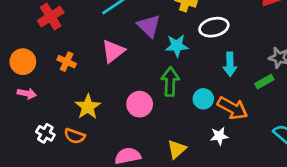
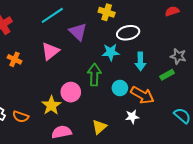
cyan star: (177, 46) -> (111, 52), moved
yellow star: (88, 107) -> (51, 105), moved

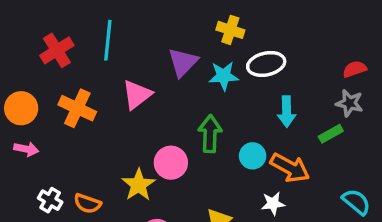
red semicircle: (172, 11) -> (355, 69), moved
cyan line: (52, 15) -> (108, 40), moved, turned -50
purple triangle: (78, 32) -> (183, 62), turned 30
cyan star: (111, 52) -> (224, 76), moved
orange cross: (14, 59) -> (77, 108), size x1.5

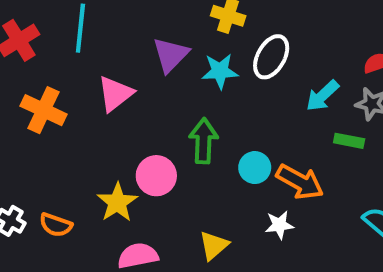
white ellipse: (266, 64) -> (271, 57), turned -48
cyan arrow: (287, 112) -> (322, 96), moved, turned 48
green rectangle: (331, 134) -> (349, 141), turned 40

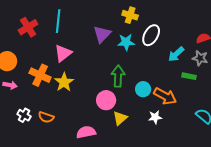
pink triangle: (115, 94) -> (63, 53), moved
orange cross: (43, 110) -> (40, 75), moved
pink circle: (156, 176) -> (106, 100), moved
yellow star: (117, 202) -> (64, 82), moved
yellow triangle: (214, 245) -> (120, 118), moved

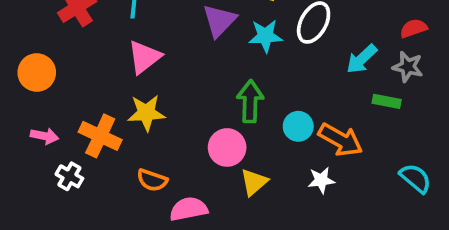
orange cross: (40, 75) -> (100, 136), moved
yellow star: (64, 82) -> (146, 113), turned 30
pink arrow: (10, 85) -> (44, 136), moved
orange semicircle: (46, 117) -> (152, 180), moved

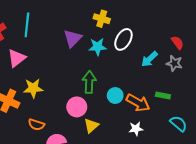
red semicircle: (414, 28) -> (177, 43), turned 72
pink triangle: (144, 57) -> (17, 58), moved
green rectangle: (387, 101) -> (163, 96), moved
white star: (321, 180) -> (136, 129), moved

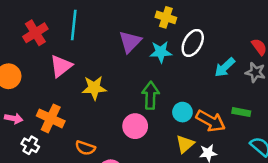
yellow star: (33, 88) -> (94, 88), moved
yellow triangle: (91, 126) -> (185, 144), moved

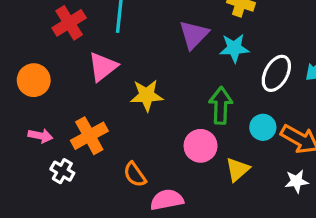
white ellipse: (193, 43) -> (276, 73), moved
orange cross: (51, 118) -> (89, 136), turned 36
yellow triangle: (185, 144) -> (238, 169), moved
orange semicircle: (85, 148) -> (135, 174), turned 36

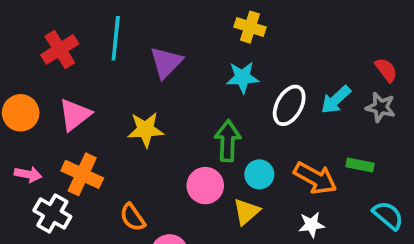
purple triangle: (194, 35) -> (166, 62), moved
pink triangle: (103, 67) -> (75, 115), moved
cyan circle: (263, 127) -> (259, 174), moved
orange cross: (89, 136) -> (82, 174), turned -36
white cross: (62, 171) -> (52, 214), size x1.4

